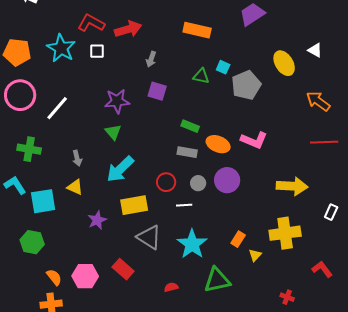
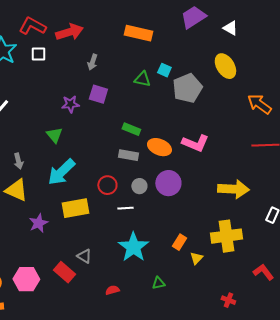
white triangle: (315, 50) -> (230, 28), moved
purple star: (117, 101) -> (70, 104), moved, size x0.7
yellow triangle: (75, 187) -> (16, 190), size x1.4
gray triangle: (149, 237) -> (84, 256), moved, size x0.6
green triangle: (217, 280) -> (158, 283), size x0.5

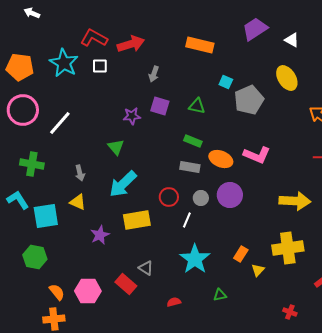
green triangle: (142, 79) -> (197, 106), moved
yellow triangle: (16, 190) -> (78, 202), size x0.7
white line: (125, 208) -> (187, 220), turned -63

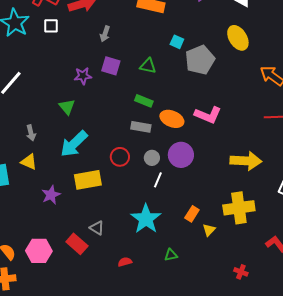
white line: (187, 220) -> (158, 180), moved

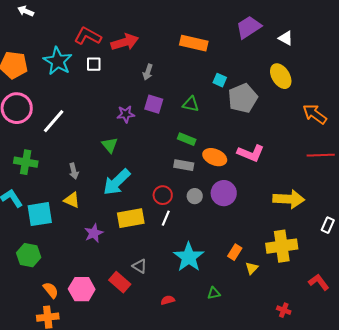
white line: (158, 180) -> (166, 218), moved

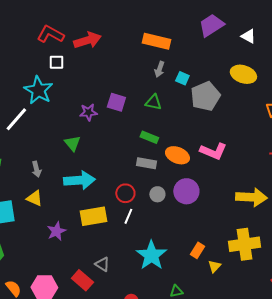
cyan star: (58, 61) -> (38, 90), moved
gray arrow: (148, 72) -> (159, 69), moved
yellow ellipse: (281, 76) -> (243, 74), turned -40
cyan arrow: (117, 182) -> (79, 180), turned -140

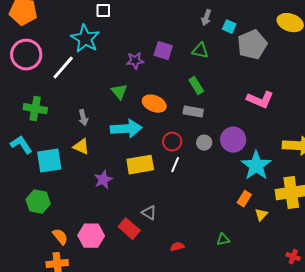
green rectangle: (149, 137) -> (196, 86), turned 36
orange ellipse: (177, 155) -> (154, 104), moved
cyan star: (151, 255) -> (256, 166), moved

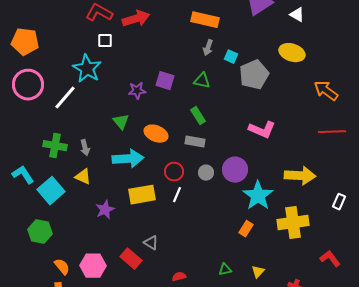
green cross: (35, 109) -> (55, 146), moved
cyan square: (49, 161) -> (51, 191), turned -32
yellow triangle: (261, 215) -> (258, 272), moved

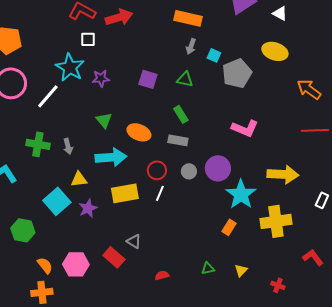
purple star: (137, 91) -> (101, 78), moved
yellow triangle: (83, 177) -> (79, 179), moved, turned -30
cyan square: (51, 191) -> (57, 201), moved

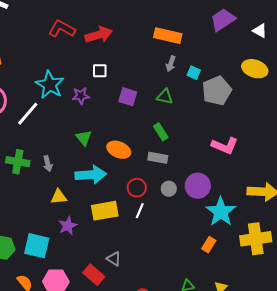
white square: (88, 39) -> (100, 71), moved
cyan square: (57, 201) -> (37, 246), moved, turned -36

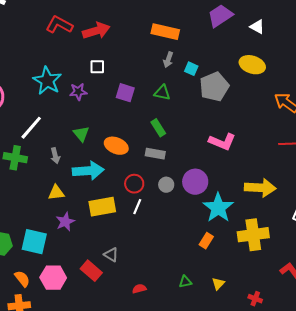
white line: (28, 114) -> (31, 128), moved
gray arrow: (48, 164) -> (55, 156), moved

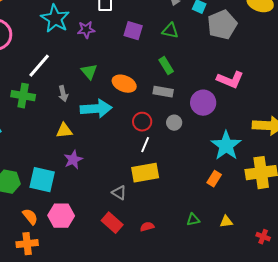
purple circle: (195, 182) -> (203, 103), moved
yellow rectangle: (102, 207) -> (145, 173), moved
red rectangle: (91, 271) -> (112, 223), moved
yellow triangle: (218, 284) -> (226, 222), turned 40

